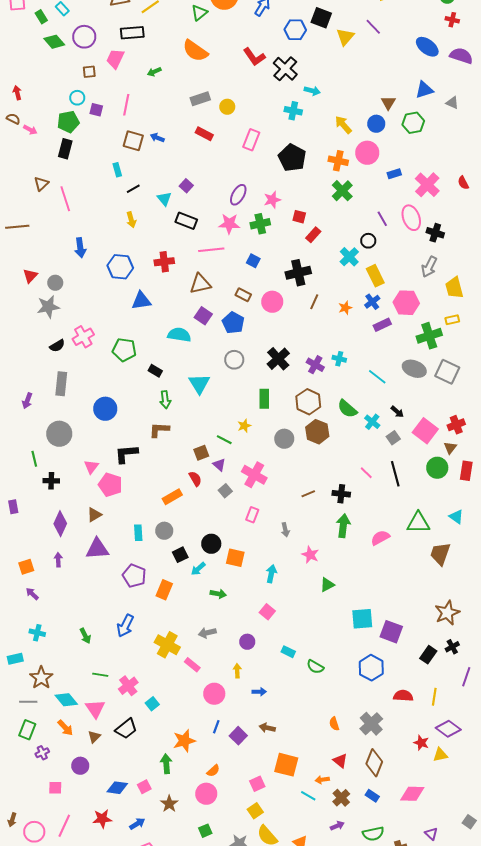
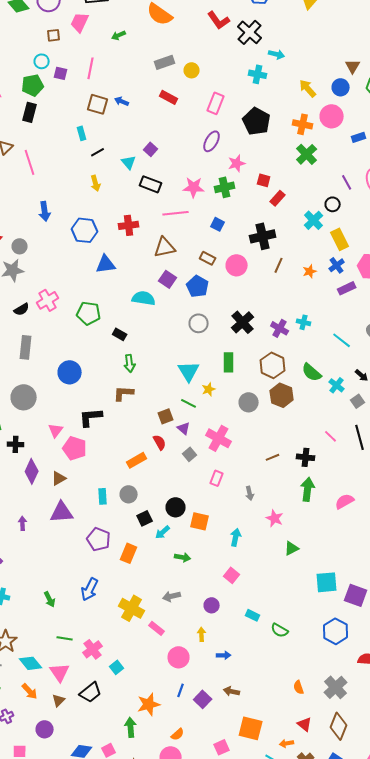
purple ellipse: (238, 195) -> (212, 141), moved
cyan triangle: (199, 384) -> (189, 371), moved
purple diamond: (60, 524) -> (32, 471), moved

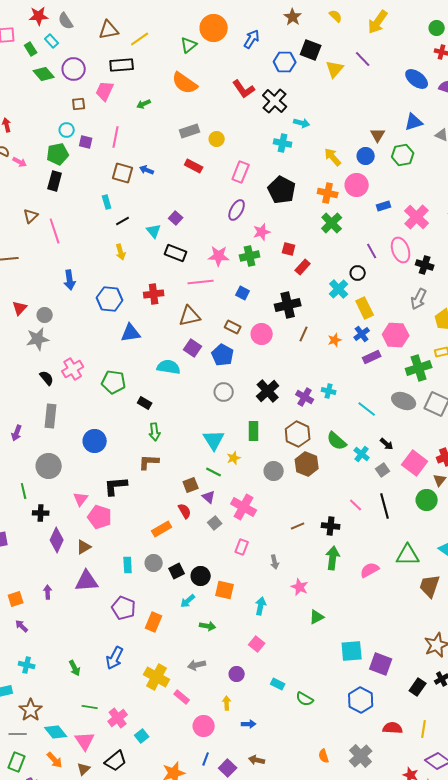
black semicircle: (22, 309) -> (47, 378), turned -98
black square: (145, 518) -> (177, 571), moved

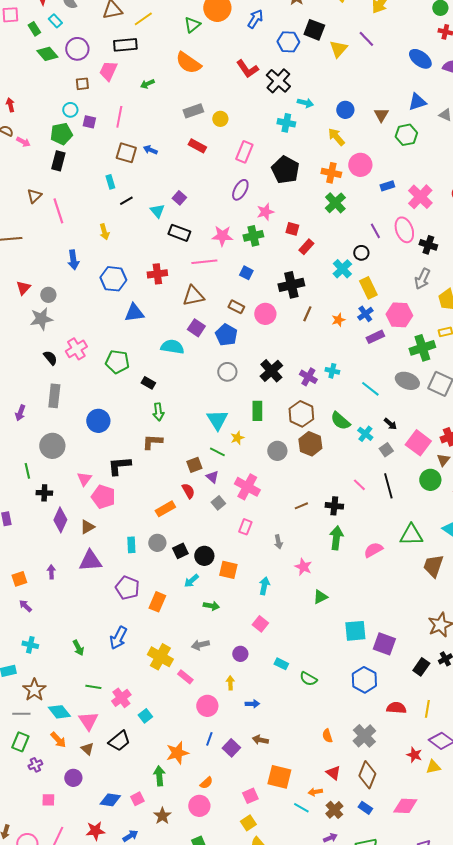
blue circle: (366, 156) -> (345, 110), moved
yellow arrow: (121, 252) -> (104, 232), moved
brown triangle: (84, 769) -> (87, 749), turned -32

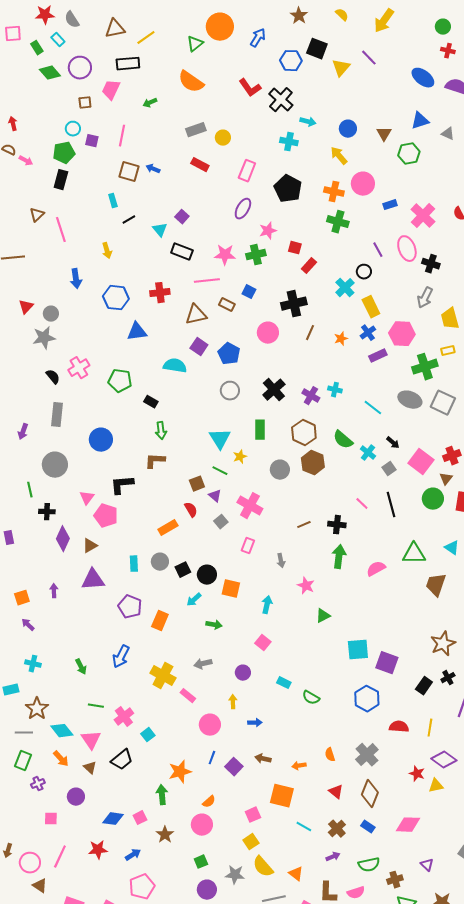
green cross: (335, 203) -> (338, 222), turned -30
brown rectangle: (236, 307) -> (227, 305), moved
orange arrow: (315, 792) -> (299, 766), moved

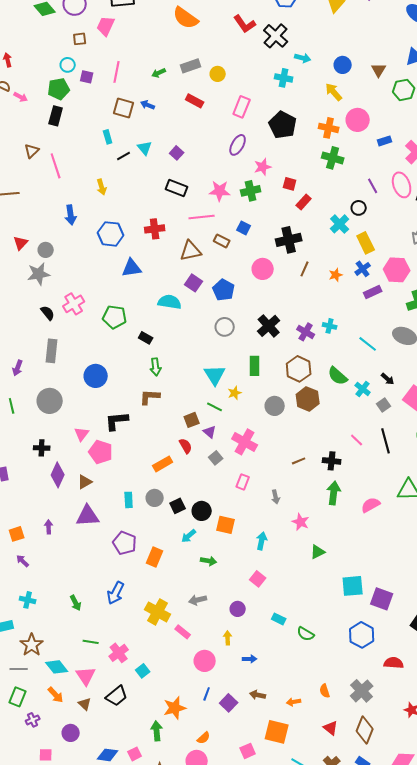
green arrow: (150, 103) -> (159, 73), moved
cyan triangle: (160, 230) -> (145, 148), moved
green line: (30, 490) -> (12, 406), moved

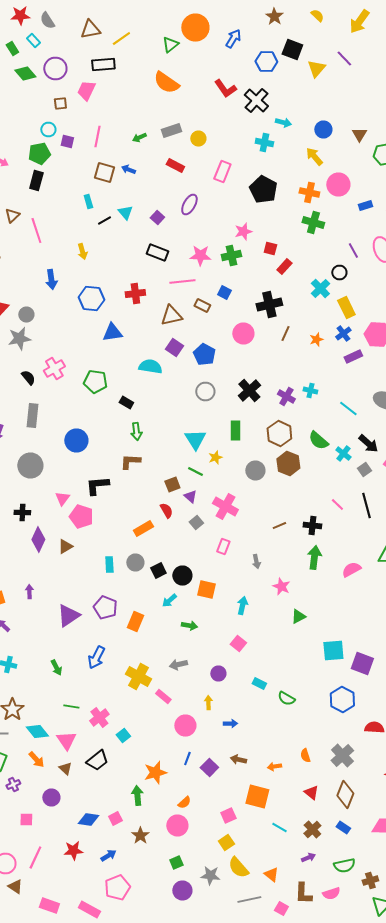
purple ellipse: (238, 145) -> (189, 204), moved
black arrow: (388, 379) -> (368, 444), size x1.5
purple triangle: (88, 516) -> (68, 616), moved, turned -30

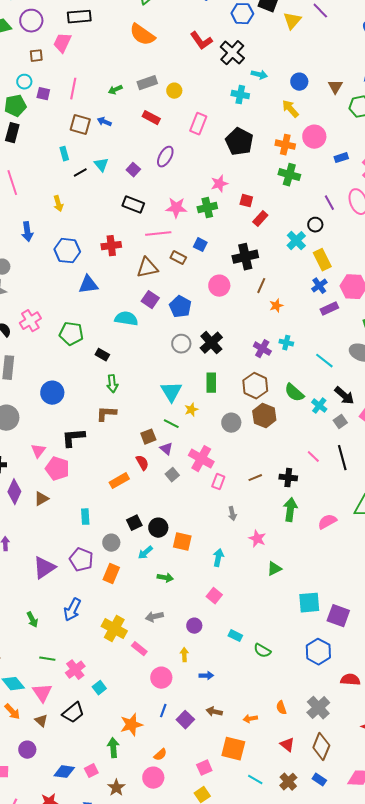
orange star: (316, 340) -> (276, 306), moved
black cross: (249, 390) -> (211, 343), moved
pink rectangle: (223, 546) -> (218, 482), moved
gray circle: (135, 562) -> (111, 543), moved

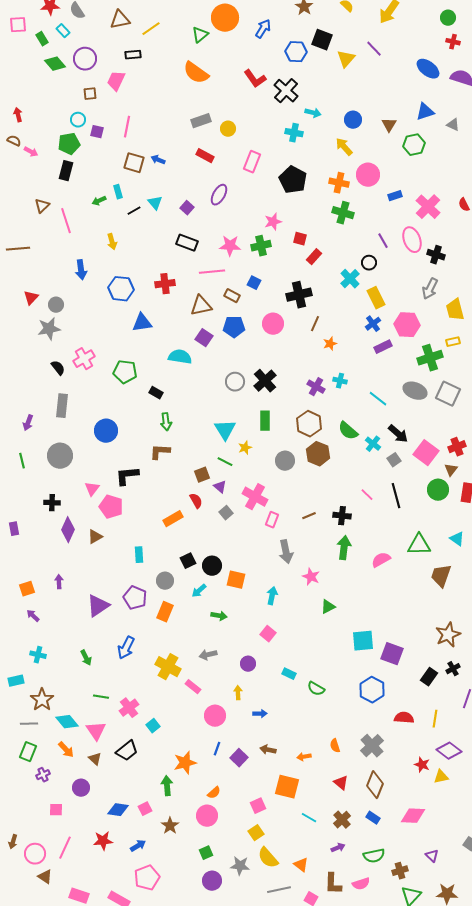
black rectangle: (79, 17) -> (133, 55), size x0.7
green arrow: (115, 90) -> (99, 201), moved
blue pentagon: (180, 307) -> (234, 327), moved, turned -30
gray arrow: (232, 514) -> (286, 552), size x1.6

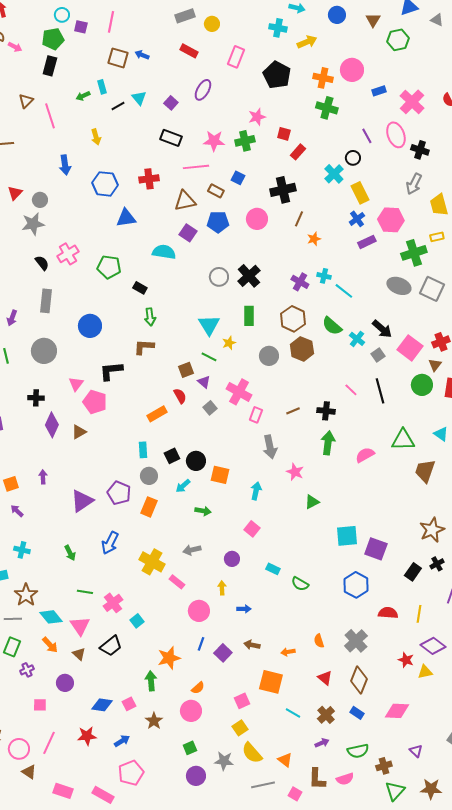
yellow arrow: (344, 147) -> (307, 42), moved, turned 108
cyan line: (378, 399) -> (344, 291), moved
cyan rectangle: (139, 555) -> (143, 450), moved

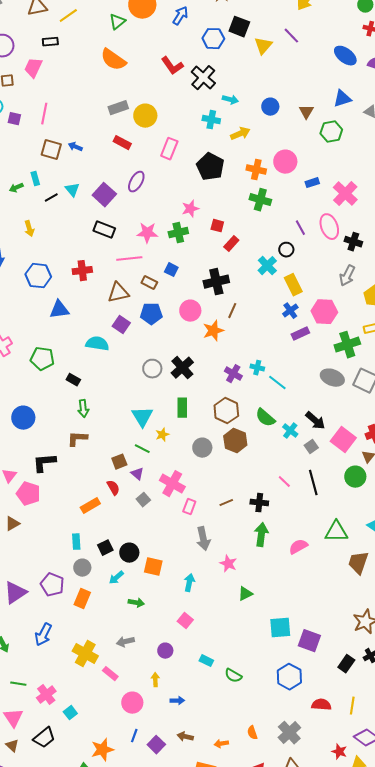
yellow circle: (212, 24) -> (145, 116), size x1.5
purple square: (171, 103) -> (104, 195), size x1.6
orange star: (314, 239) -> (213, 331), moved, size x1.5

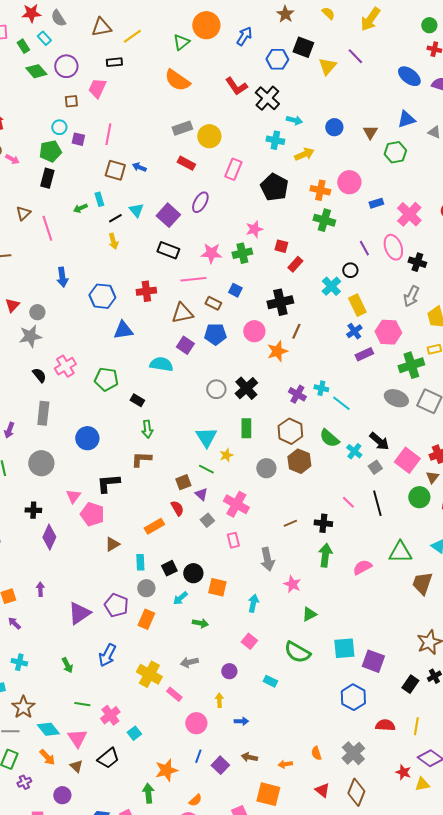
yellow arrow: (29, 229) -> (113, 241), moved
pink rectangle: (189, 507) -> (233, 540), moved, turned -35
brown triangle: (12, 524) -> (112, 544), moved
green semicircle: (233, 676) -> (297, 652), moved, size x1.5

